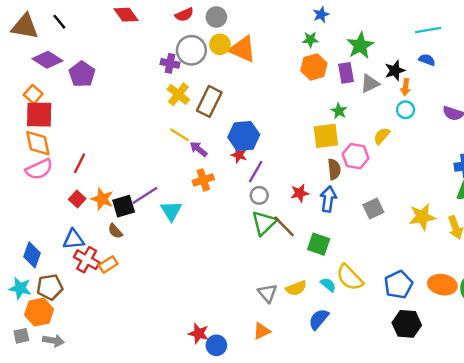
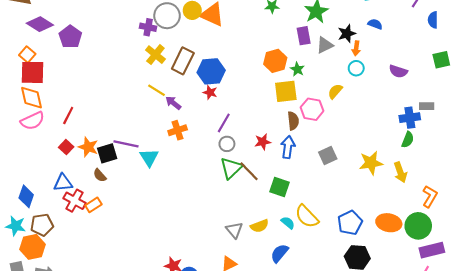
orange hexagon: (314, 67) -> (275, 61), moved
blue hexagon: (244, 136) -> (211, 71), moved
red star: (239, 155) -> (210, 92), moved
purple line: (145, 195) -> (126, 144), turned 45

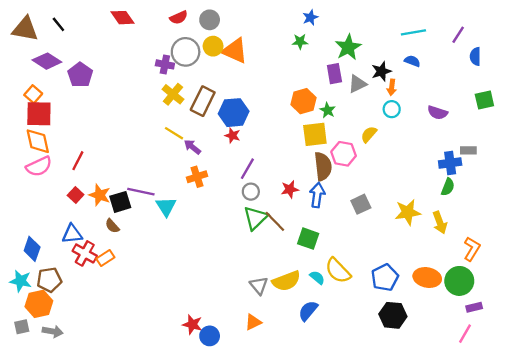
brown semicircle: (293, 121) -> (323, 166), size x1.4
yellow semicircle: (260, 226) -> (286, 281), size x1.4
purple rectangle: (432, 250) -> (474, 307), size x0.6

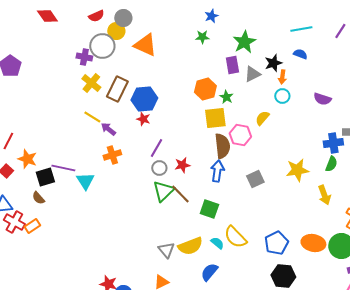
yellow circle: (213, 46) -> (116, 31), moved
red star: (290, 189) -> (182, 165), moved
orange star: (100, 195) -> (27, 159), moved
yellow star: (408, 212) -> (297, 170), moved

